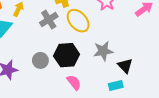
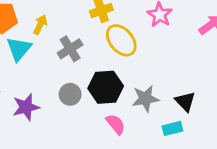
gray cross: (49, 20) -> (70, 49), moved
gray star: (103, 51) -> (145, 99), moved

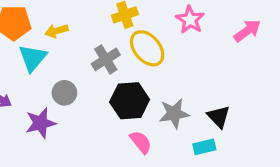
yellow arrow: (40, 25) -> (56, 31), turned -132
gray cross: (70, 49) -> (106, 59), moved
gray circle: (70, 94) -> (64, 93), moved

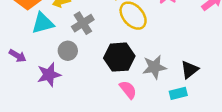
cyan triangle: (33, 58) -> (43, 23), turned 35
gray cross: (106, 59) -> (83, 23), moved
black triangle: (219, 117) -> (190, 70), turned 36

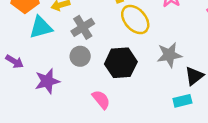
gray circle: (68, 51) -> (80, 56), moved
gray star: (154, 67) -> (169, 55), moved
pink semicircle: (128, 90) -> (101, 100), moved

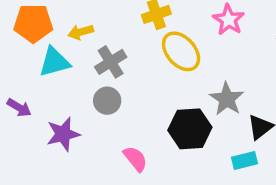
gray star: (169, 55) -> (227, 99), turned -30
black hexagon: (121, 63) -> (190, 129), moved

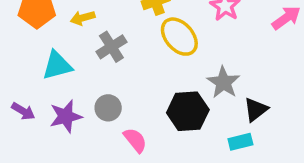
cyan triangle: (54, 62) -> (57, 65), moved
gray circle: (107, 101) -> (108, 108), moved
purple arrow: (19, 108) -> (23, 111), moved

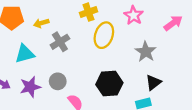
yellow ellipse: (179, 37) -> (104, 35), turned 60
gray star: (223, 82) -> (146, 52), moved

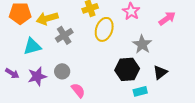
yellow arrow: (41, 23) -> (47, 18), size x1.5
black triangle: (153, 82) -> (160, 72), moved
black hexagon: (109, 84) -> (127, 69), moved

